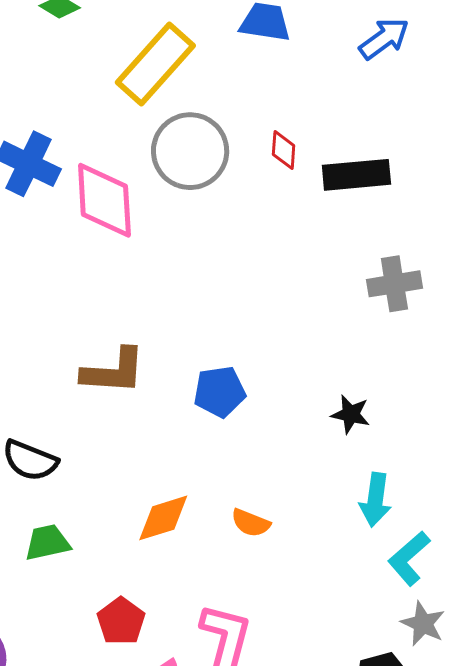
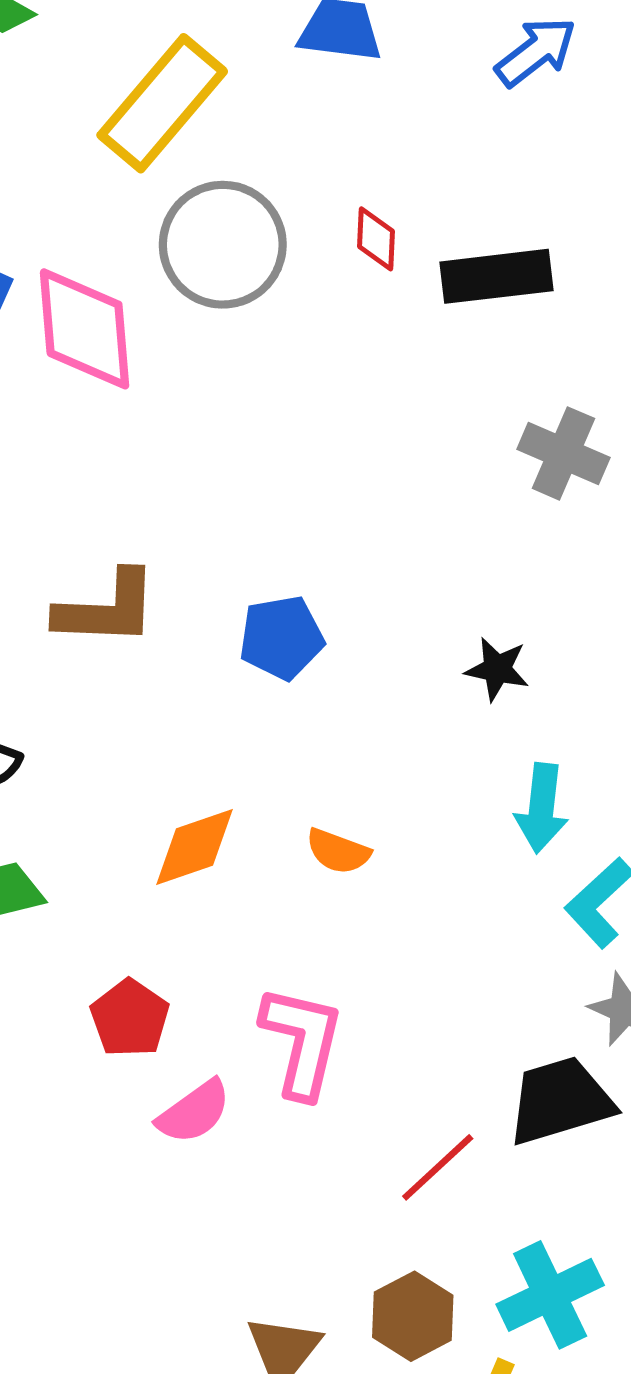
gray cross: (394, 284) -> (563, 453), turned 34

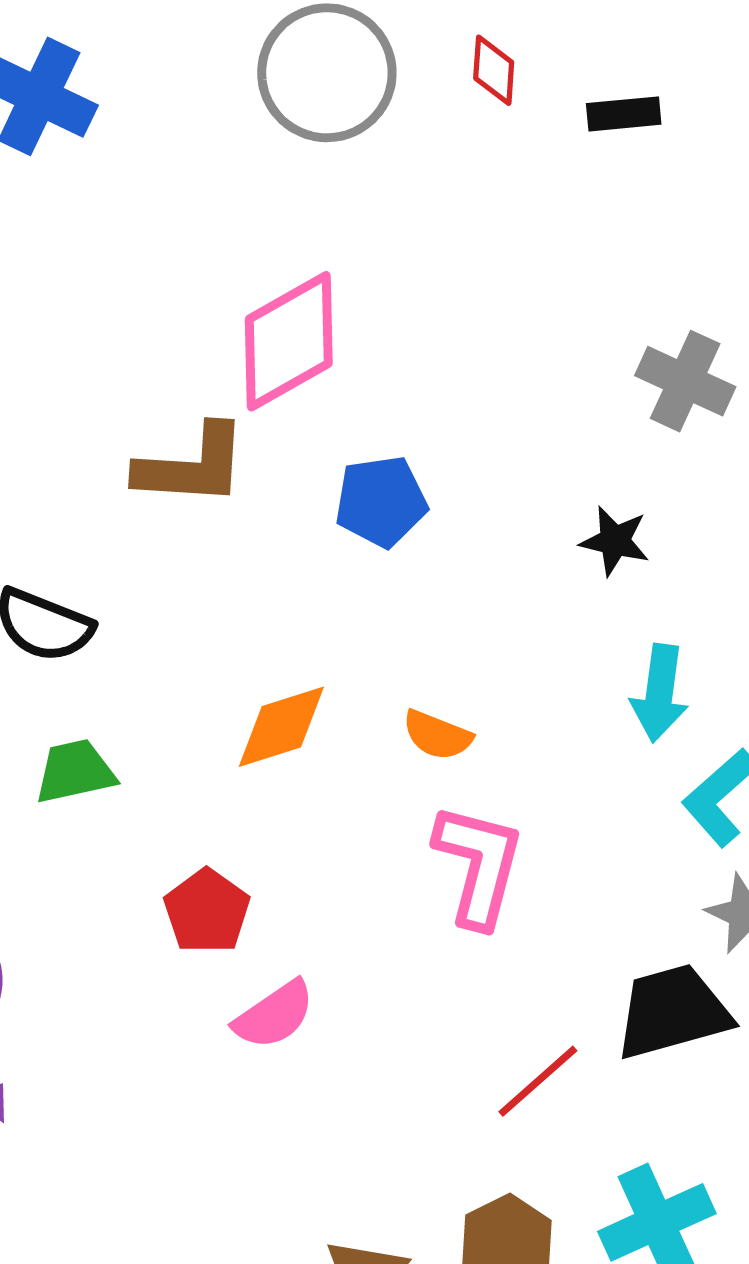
black rectangle: (496, 276) -> (624, 114), size x0.6
pink diamond: (85, 329) -> (289, 341), moved, turned 64
gray cross: (563, 453) -> (685, 381), moved
pink L-shape: (302, 1042) -> (479, 865), moved

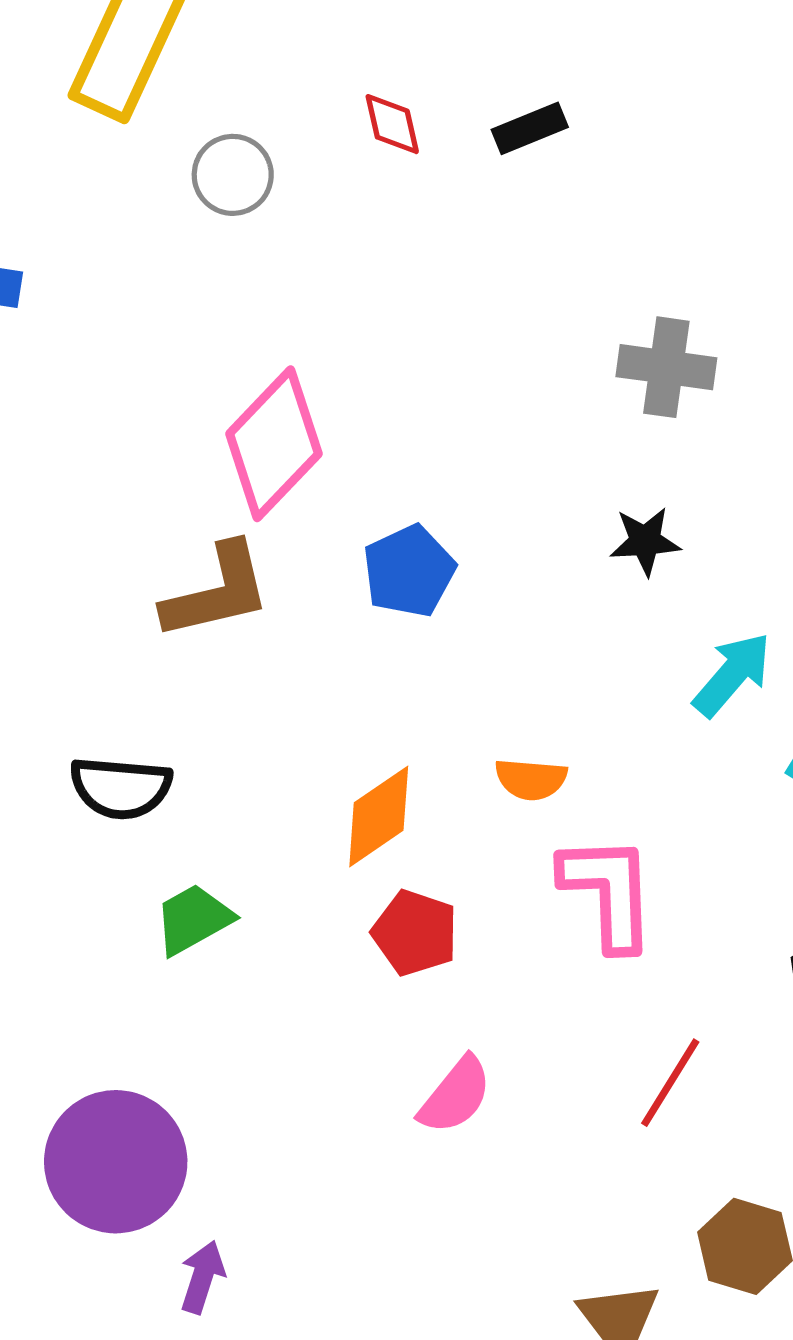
gray circle: (327, 73) -> (233, 175), size x0.6
cyan arrow: (660, 693) -> (732, 674), turned -130
red pentagon: (207, 911) -> (415, 933), moved
red line: (538, 1081) -> (670, 1083), moved

